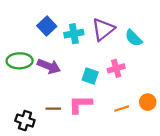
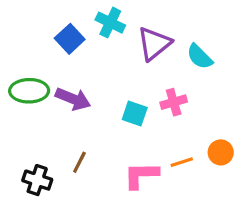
cyan cross: (74, 34) -> (110, 23), moved, turned 36
pink L-shape: (80, 104) -> (141, 175), moved
brown line: (53, 109) -> (79, 162), turned -64

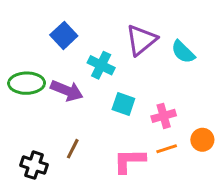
cyan cross: (110, 23) -> (101, 65), moved
pink cross: (174, 102) -> (164, 116), moved

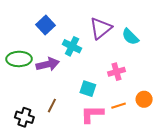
purple arrow: (67, 91) -> (48, 64), turned -35
cyan square: (123, 104) -> (88, 89), moved
pink cross: (164, 116) -> (116, 72), moved

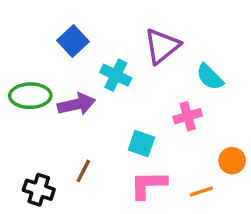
cyan semicircle: (130, 37) -> (210, 77), moved
orange line: (119, 106) -> (201, 191), moved

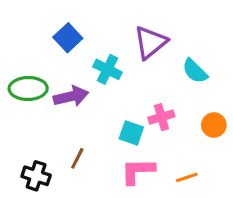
pink cross: (188, 116) -> (161, 117), moved
orange circle: (232, 161) -> (214, 125), moved

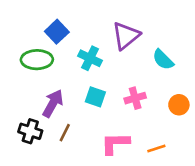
green ellipse: (28, 88) -> (37, 60), moved
purple arrow: (71, 96) -> (53, 103), moved, turned -48
cyan square: (131, 133) -> (95, 97), moved
black cross: (36, 176) -> (30, 131), moved

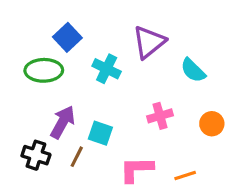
cyan square: (95, 97) -> (100, 133), moved

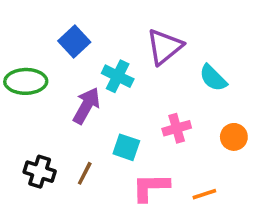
green ellipse: (44, 70) -> (26, 81), moved
purple arrow: (63, 122) -> (86, 106), moved
cyan square: (100, 133) -> (126, 147), moved

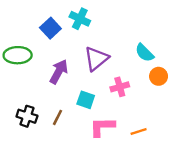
purple triangle: (164, 47) -> (96, 59), moved
cyan cross: (118, 76) -> (80, 19), moved
orange circle: (234, 137) -> (159, 76), moved

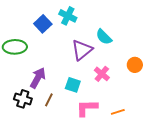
cyan semicircle: (144, 53) -> (104, 37), moved
purple arrow: (59, 72) -> (38, 78), moved
pink cross: (120, 87) -> (102, 74), turned -35

